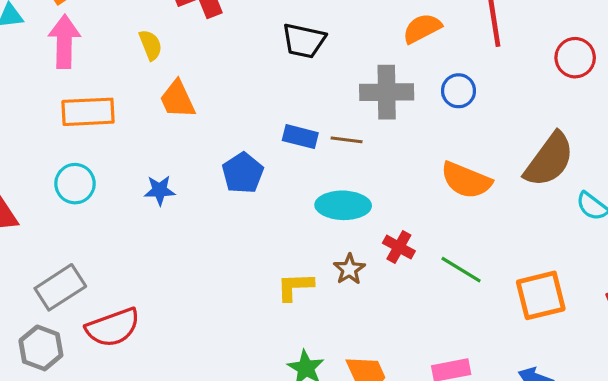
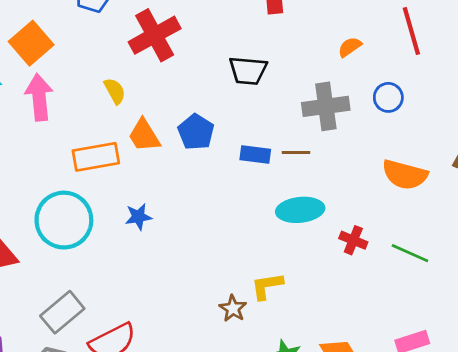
orange semicircle: (422, 28) -> (350, 47), size x0.7
orange rectangle: (88, 112) -> (96, 157), moved
blue pentagon: (243, 173) -> (196, 132), moved
cyan circle: (75, 184) -> (64, 220), size x1.6
brown star: (349, 269) -> (233, 308), moved

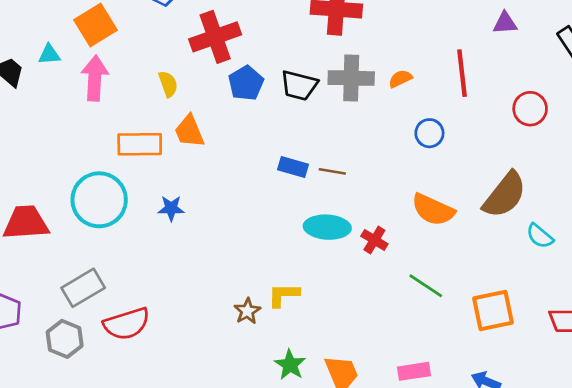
gray cross: (326, 106) -> (351, 78), moved
blue pentagon: (196, 132) -> (246, 83), moved
red cross: (353, 240) -> (374, 240), moved

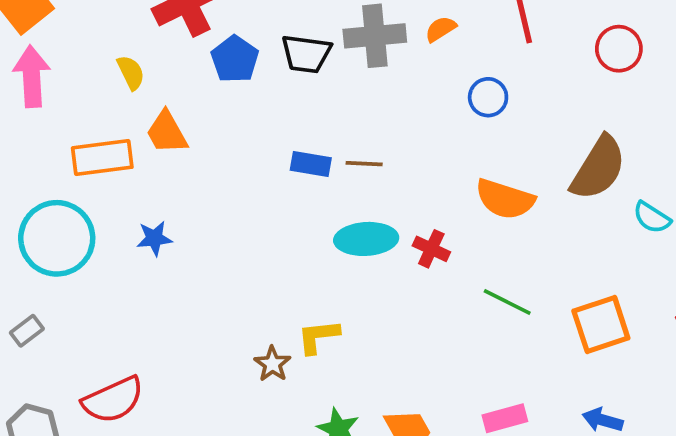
gray rectangle: (83, 288) -> (27, 331), moved, size x0.6

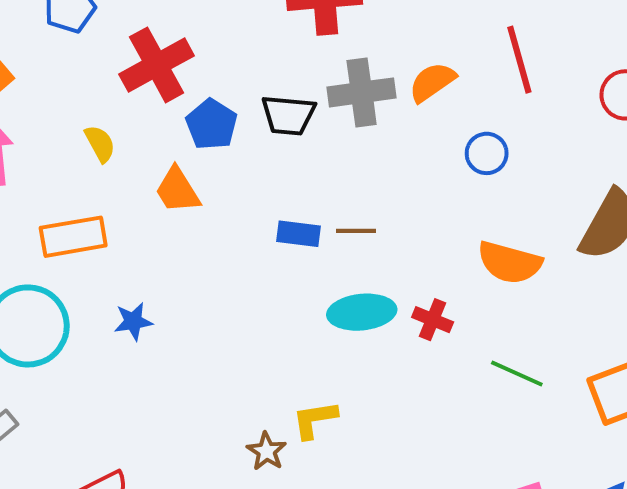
orange semicircle: (441, 29) -> (432, 82), size x1.4
orange trapezoid: (167, 132) -> (177, 190), moved

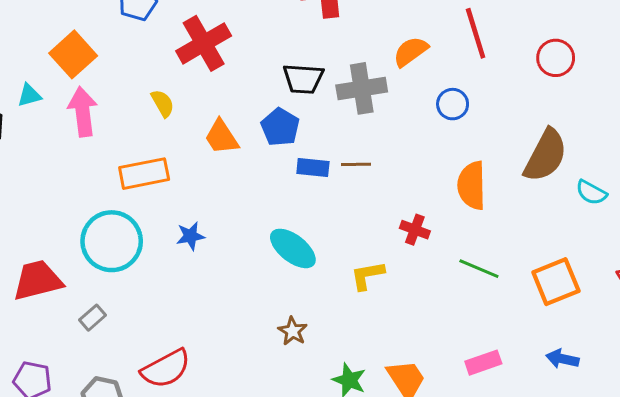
gray cross: (362, 92) -> (362, 88), moved
blue pentagon: (212, 124) -> (280, 127), moved
orange semicircle: (510, 263) -> (472, 185), turned 75
cyan ellipse: (362, 312) -> (293, 248), moved, turned 45
yellow L-shape: (315, 420) -> (367, 275), moved

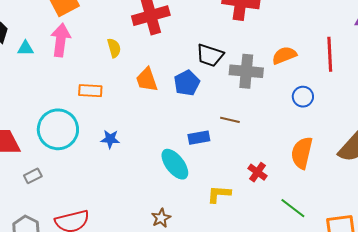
cyan triangle: (29, 95) -> (26, 48), moved
blue rectangle: (313, 168) -> (199, 138), moved, turned -30
orange rectangle: (144, 174) -> (90, 91), size x0.7

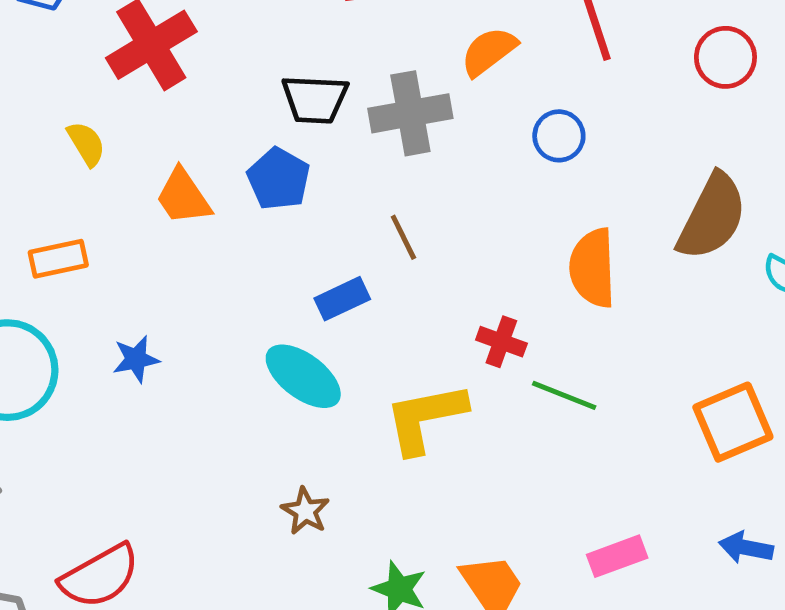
brown line: (230, 120) -> (403, 237), turned 66
yellow L-shape: (219, 194) -> (425, 418), size x1.5
green line: (293, 208) -> (564, 395), moved

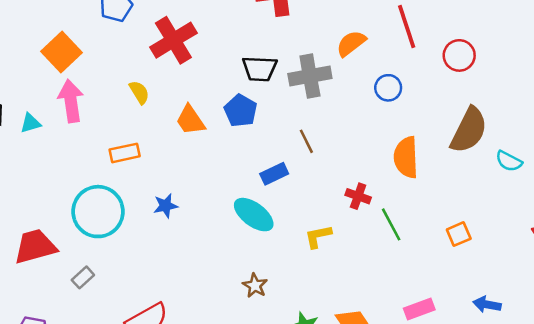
red circle: (725, 57) -> (459, 55), moved
green line: (564, 395) -> (391, 224), turned 40
yellow L-shape: (425, 418) -> (318, 236), size x0.6
orange square: (733, 422) -> (459, 234), moved, size x0.6

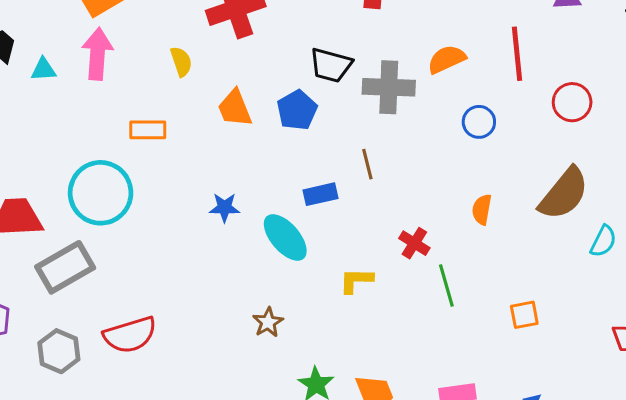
orange semicircle: (406, 157) -> (482, 209), size x0.6
cyan semicircle: (509, 161) -> (603, 241), turned -104
blue star: (166, 206) -> (225, 208), moved
gray rectangle: (83, 277) -> (65, 267), size x2.0

